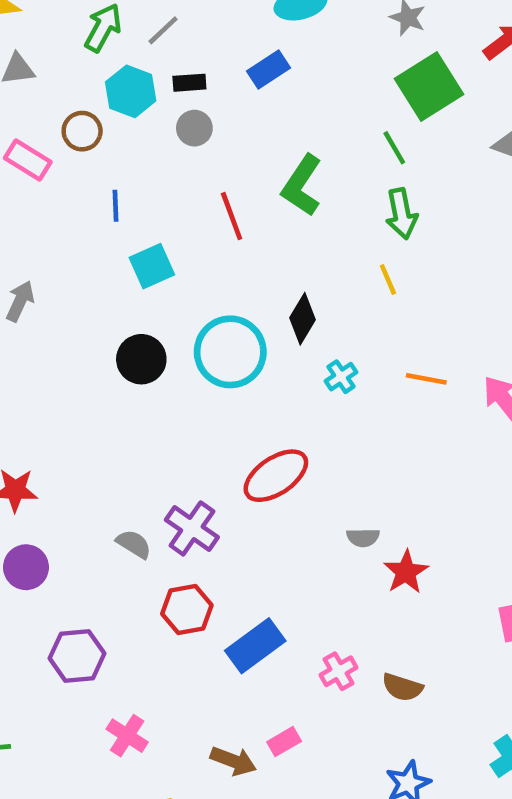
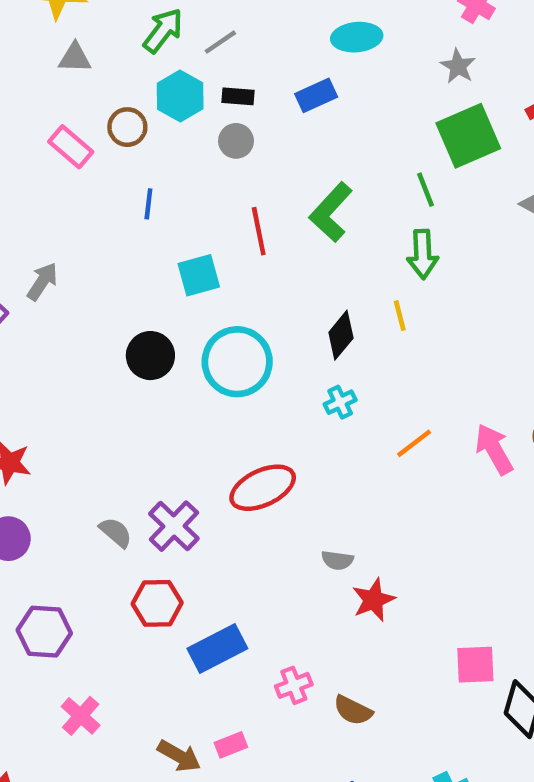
cyan square: (152, 266) -> (199, 275), moved
black diamond: (303, 319) -> (341, 335), moved
orange line: (426, 379) -> (414, 443), moved, turned -57

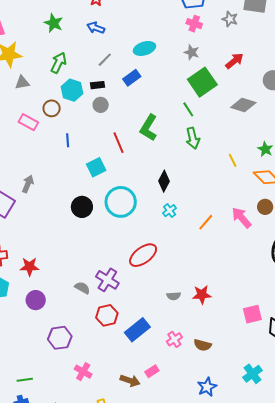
gray line: (220, 42) -> (105, 60), moved
yellow line: (400, 316) -> (233, 160), moved
gray semicircle: (337, 560) -> (174, 296), moved
red star: (373, 600) -> (202, 295), turned 30

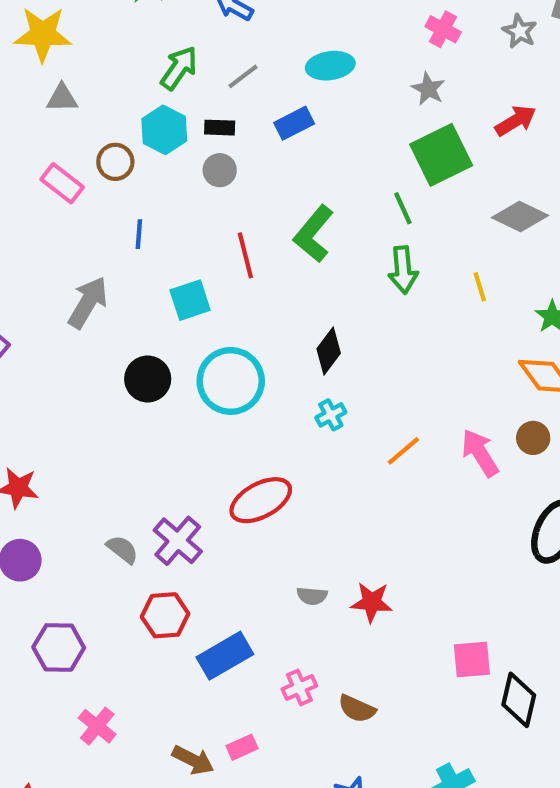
green arrow: (59, 63) -> (179, 68), moved
yellow line: (233, 160) -> (480, 287), moved
gray arrow: (28, 184) -> (88, 302), moved, size x1.4

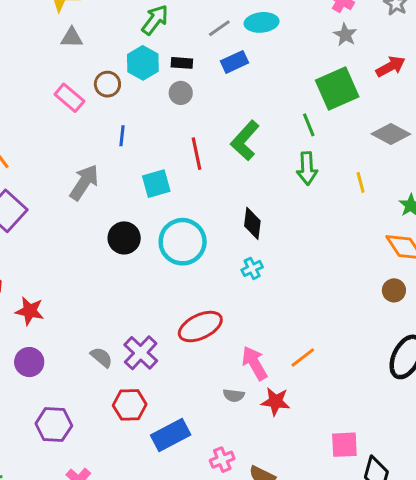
gray line: (243, 76) -> (219, 28), moved
gray star: (428, 89) -> (345, 35), moved
black diamond: (329, 351) -> (252, 223), turned -32
orange line: (403, 451) -> (303, 358), moved
pink arrow: (480, 453) -> (254, 363), moved

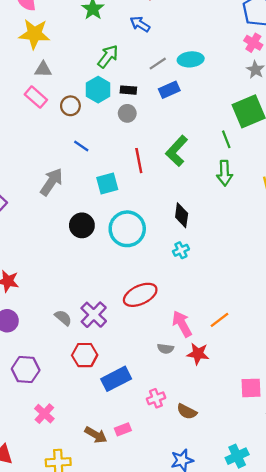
pink rectangle: (69, 98) -> (36, 97), moved
blue line: (122, 136) -> (81, 146), turned -63

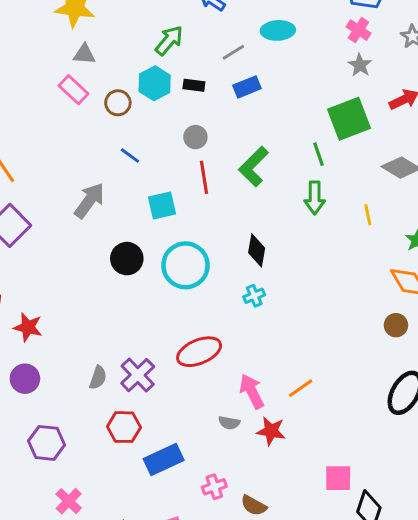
cyan ellipse: (191, 59) -> (278, 30), moved
gray circle: (127, 113) -> (195, 137), moved
gray semicircle: (63, 318) -> (98, 378), turned 66

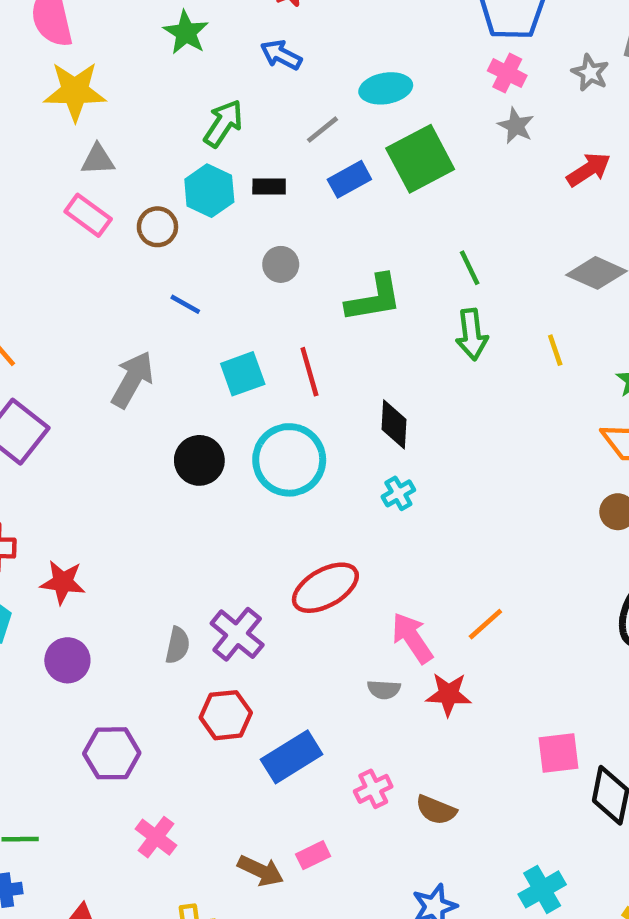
green square: (349, 119) -> (420, 159), moved
green L-shape: (254, 167) -> (374, 298), turned -138
red line: (204, 177) -> (309, 372), moved

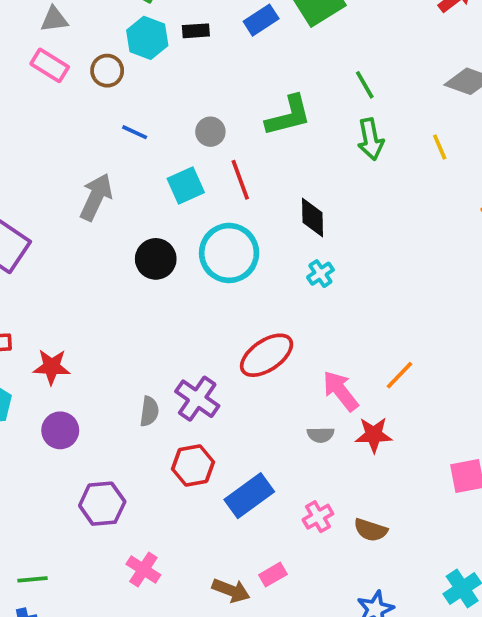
gray circle: (281, 264) -> (210, 132), moved

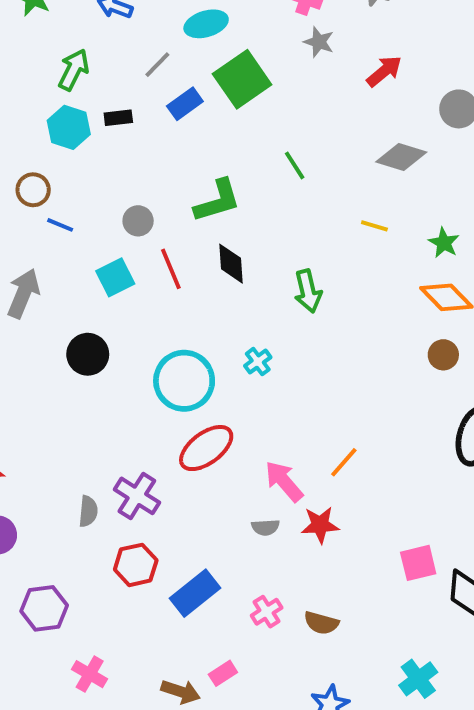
brown circle: (107, 71) -> (33, 190), moved
green arrow: (371, 139) -> (308, 291), moved
yellow line: (440, 147) -> (374, 226), turned -48
black diamond: (313, 218) -> (231, 264), moved
cyan circle: (229, 253) -> (184, 381), moved

